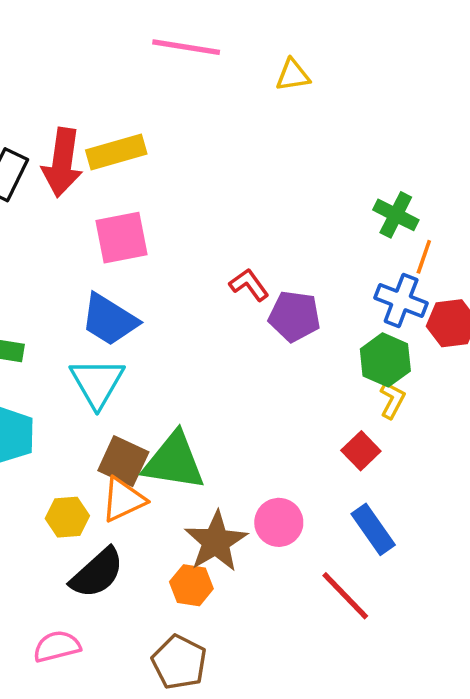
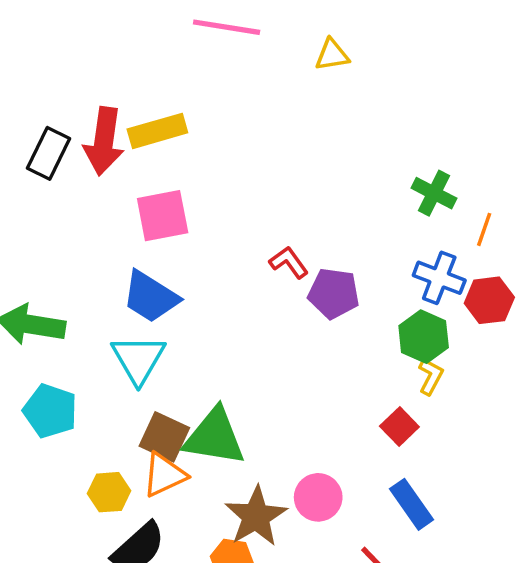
orange line: (424, 257) -> (484, 229), moved

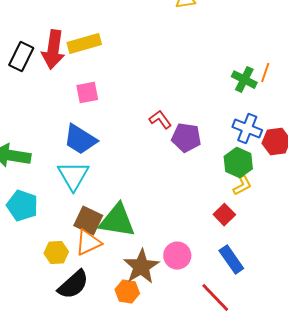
pink square: (163, 216) -> (87, 93), size x0.7
orange line: (484, 229) -> (265, 73), moved
yellow L-shape: (431, 376) -> (242, 186), turned 35

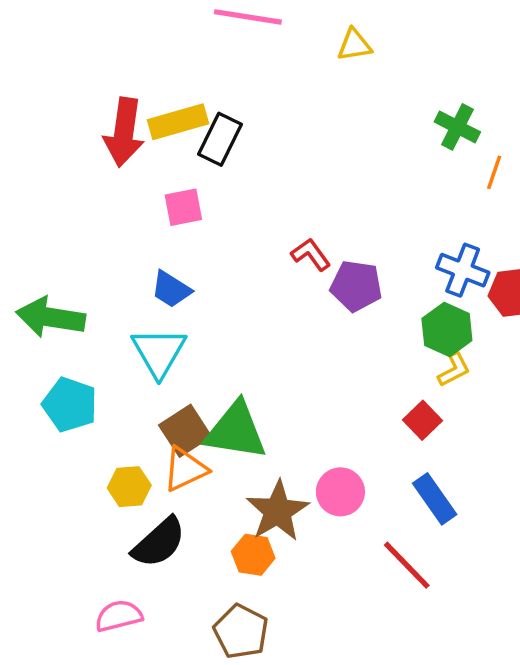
black rectangle: (21, 57) -> (220, 139), moved
green cross: (244, 80) -> (457, 127), moved
blue trapezoid: (80, 140) -> (171, 289), size x0.7
brown square: (88, 221) -> (185, 431), turned 32

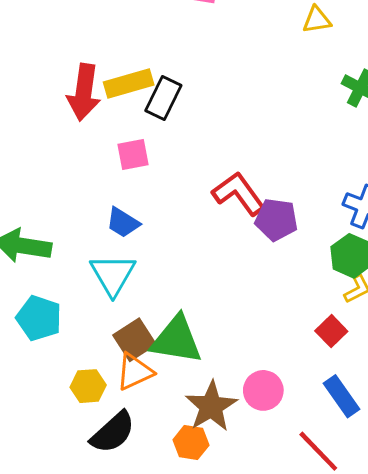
yellow triangle: (354, 45) -> (317, 20), moved
red L-shape: (311, 254) -> (239, 194), size x1.6

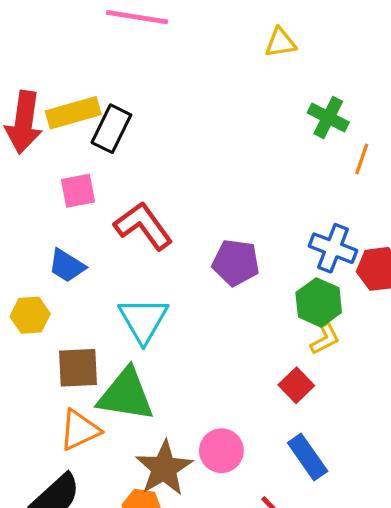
red L-shape: (239, 194) -> (143, 226), moved
cyan triangle: (113, 275) -> (143, 320), moved
brown square: (134, 340) -> (78, 368), moved, turned 30
yellow hexagon: (88, 386) -> (30, 315), moved

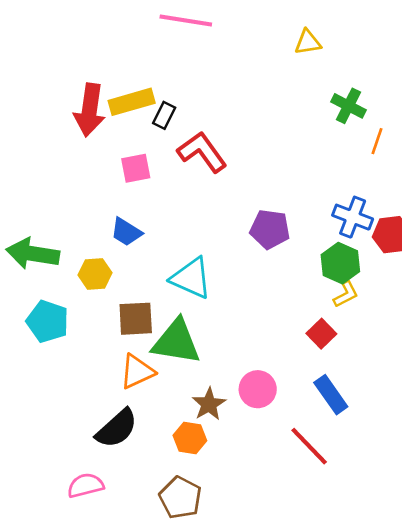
black rectangle: (111, 129) -> (164, 115), size x0.7
red L-shape: (143, 226) -> (202, 152), moved
cyan triangle: (143, 320) -> (191, 278), turned -36
brown star: (164, 468) -> (209, 404), size x0.7

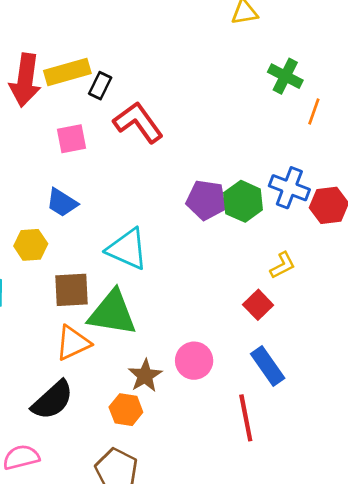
green hexagon: (340, 263) -> (243, 201), moved
red line: (309, 446) -> (246, 418), turned 33

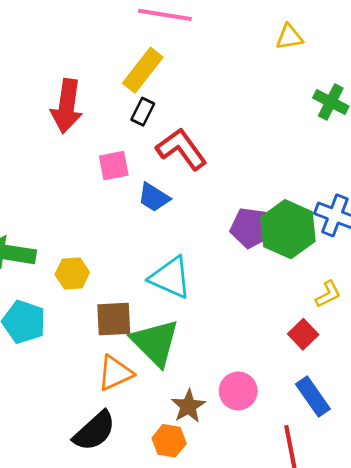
yellow rectangle: (67, 72) -> (143, 70), moved, turned -36
green hexagon: (243, 201) -> (288, 229), size x1.4
blue trapezoid: (62, 203) -> (154, 197), moved
green triangle: (112, 313) -> (155, 343), turned 36

